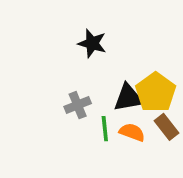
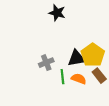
black star: (92, 43) -> (57, 13), moved

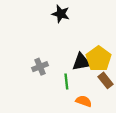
gray cross: (46, 63) -> (40, 67), moved
orange semicircle: (79, 79) -> (84, 101), moved

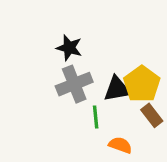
black star: (61, 14) -> (69, 48), moved
gray cross: (40, 67) -> (74, 84), moved, size x1.5

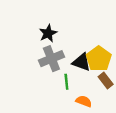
black star: (69, 48) -> (48, 33), turned 30
black triangle: (117, 89) -> (81, 62), turned 30

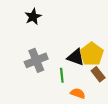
black star: (48, 33) -> (33, 17), moved
gray cross: (51, 59) -> (36, 60), moved

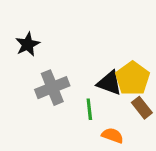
black star: (33, 17) -> (28, 44), moved

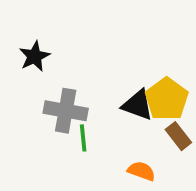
gray cross: (52, 88) -> (66, 111), turned 32
green line: (89, 109) -> (83, 138), moved

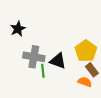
black triangle: (138, 105) -> (58, 61), moved
orange semicircle: (141, 171) -> (85, 82), moved

